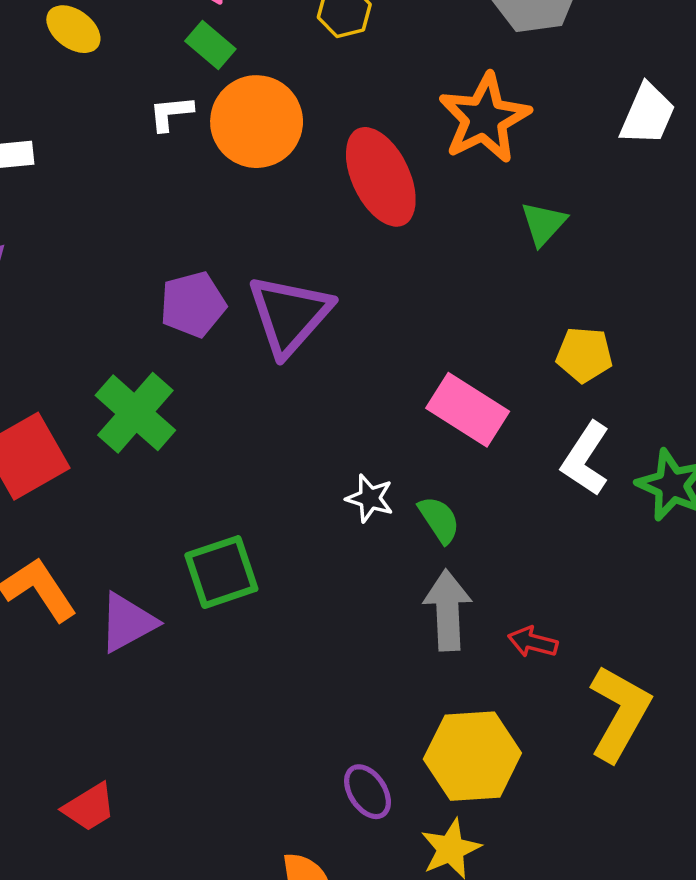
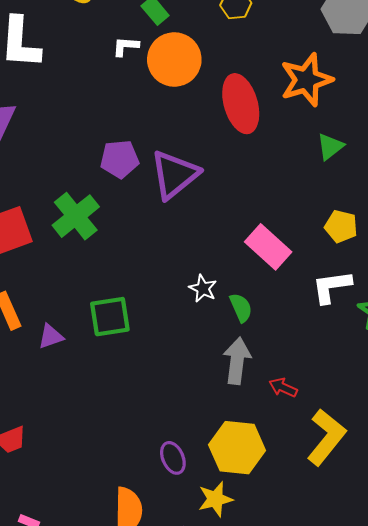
white L-shape: (586, 459) -> (332, 287), turned 39
purple triangle: (127, 622) -> (51, 337), size x0.7

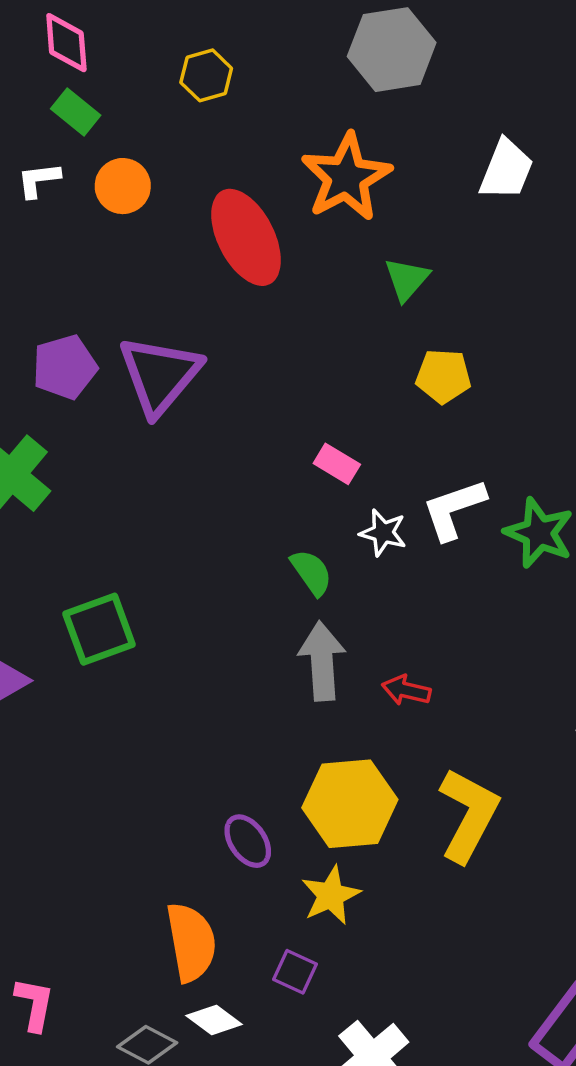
orange circle: (174, 59) -> (123, 186), size x0.6
yellow pentagon: (341, 226) -> (443, 376), moved
pink rectangle: (268, 247) -> (337, 464), size x0.6
white star: (203, 288) -> (383, 533), moved
yellow L-shape: (326, 437) -> (469, 815), moved

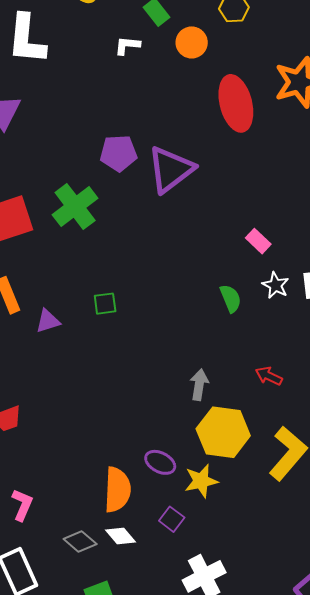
orange circle: (123, 186) -> (192, 42), moved
green square: (99, 629) -> (105, 304), size x0.6
gray arrow: (322, 661) -> (199, 385), moved, size x0.7
purple ellipse: (248, 841) -> (160, 462), moved, turned -40

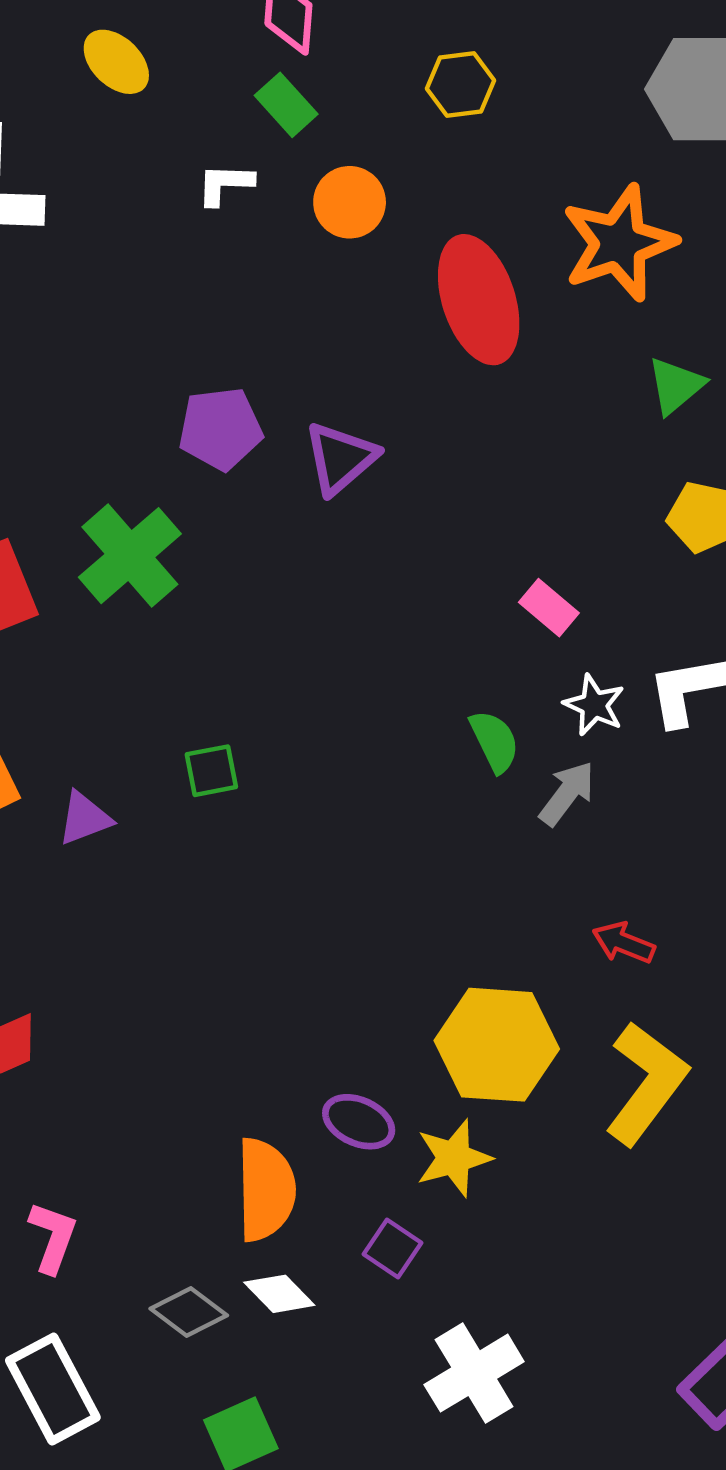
orange circle: (192, 42) -> (350, 202), moved
purple triangle: (171, 169) -> (340, 458), size x0.7
red arrow: (269, 376) -> (624, 943), moved
gray arrow: (199, 385) -> (567, 793), moved, turned 32

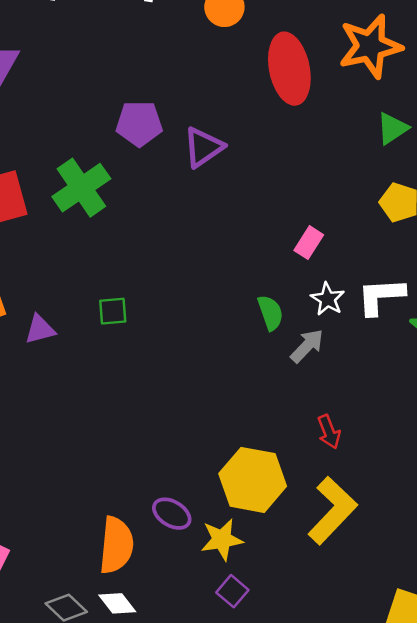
pink rectangle: (549, 608) -> (309, 243), turned 76
red arrow: (624, 943) -> (329, 432), turned -140
purple square: (393, 1249) -> (232, 591), moved

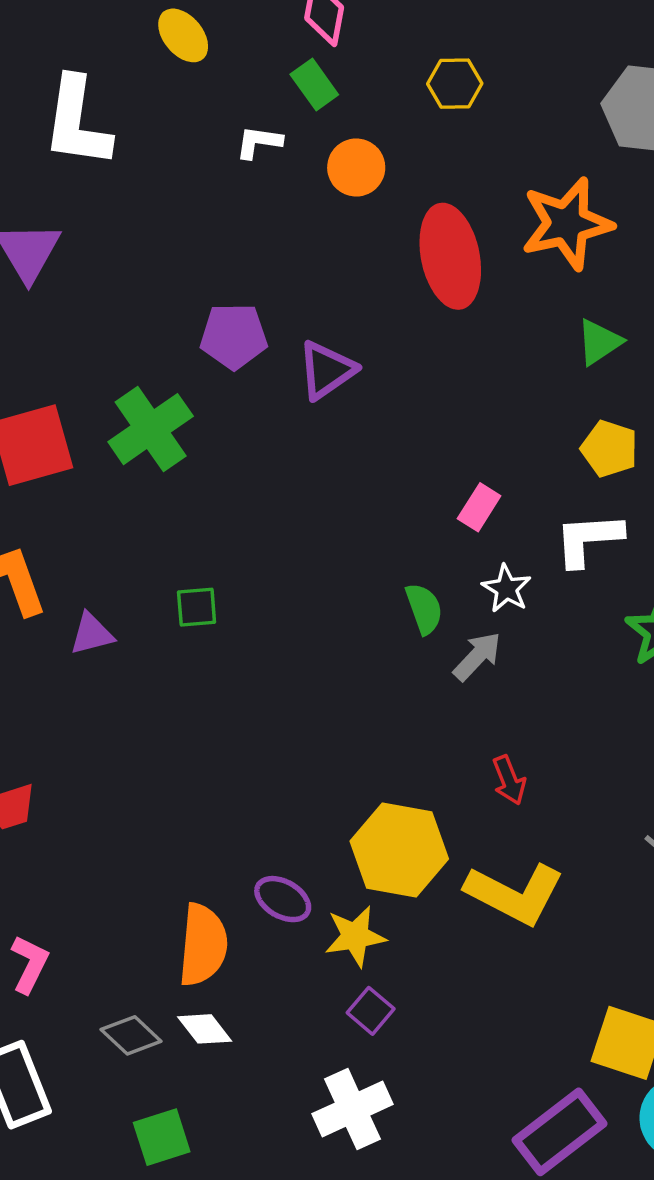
white L-shape: (381, 296) -> (588, 539), moved
yellow L-shape: (332, 510) -> (515, 894), turned 74

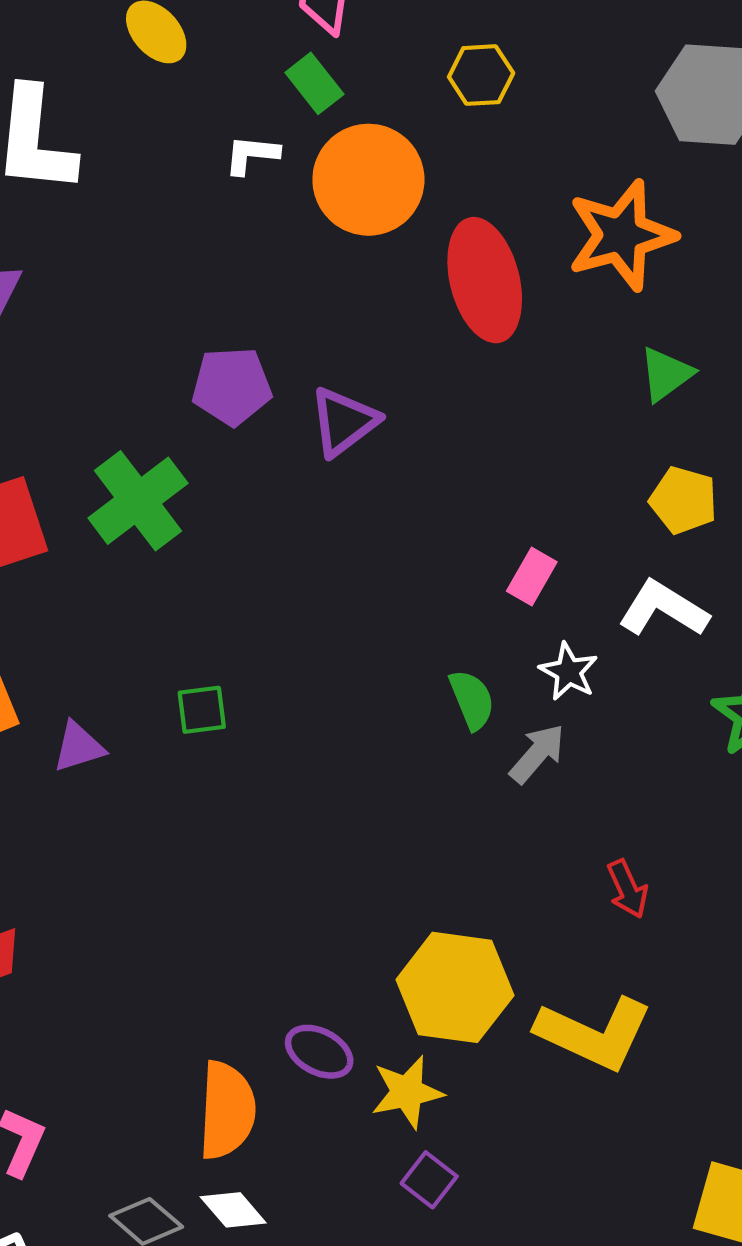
orange circle: (356, 168) -> (368, 180), size x1.6
white L-shape: (588, 539) -> (663, 609), turned 38
red arrow: (509, 780) -> (627, 889), moved

